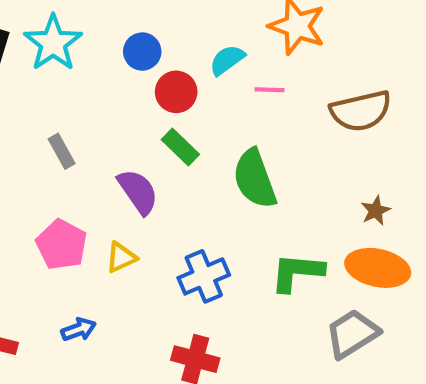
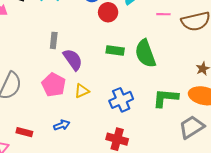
pink line: (269, 90) -> (163, 14), moved
green rectangle: (180, 147) -> (115, 51), moved, turned -36
gray rectangle: (62, 151) -> (54, 40), turned 35
purple semicircle: (138, 192) -> (73, 60), moved

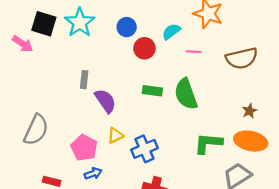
pink line: (163, 14) -> (194, 52), moved
pink pentagon: (54, 85) -> (84, 148), moved
blue cross: (121, 100) -> (144, 149), moved

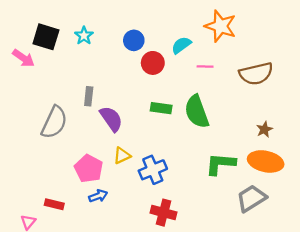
cyan star: (80, 23) -> (84, 36), size x0.6
gray semicircle: (36, 130) -> (54, 122), moved

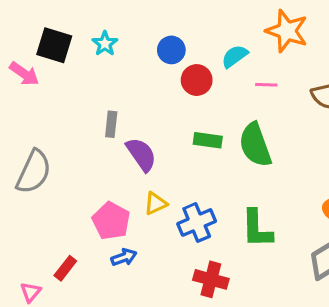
gray semicircle: (54, 122) -> (34, 172), moved
green L-shape: (220, 164) -> (257, 229), moved, turned -96
red rectangle: (54, 204) -> (65, 268), turned -66

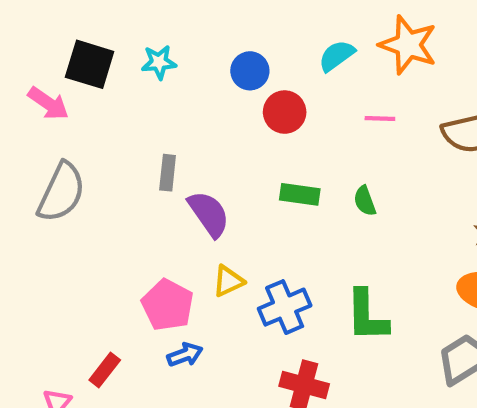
cyan star: (105, 44) -> (159, 62), turned 30
cyan semicircle: (235, 56) -> (337, 56), moved
green semicircle: (255, 145) -> (365, 201), size x0.5
gray semicircle: (34, 172) -> (61, 192), moved

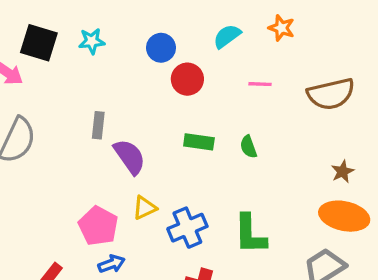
orange star: (408, 45) -> (281, 28), size x0.6

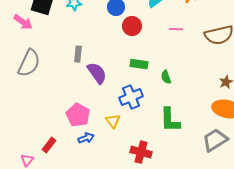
green semicircle: (248, 147) -> (166, 77), moved
yellow triangle: (144, 208) -> (113, 121), moved, turned -42
blue cross: (187, 228) -> (131, 97), moved

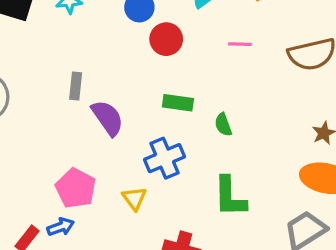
blue arrow: (86, 138) -> (61, 227), moved

